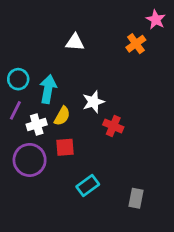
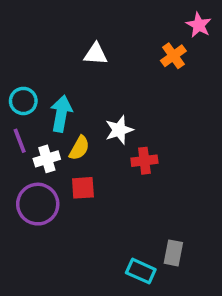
purple line: (15, 110) -> (20, 141), turned -48
red cross: (113, 126) -> (144, 161), turned -30
cyan rectangle: (88, 186) -> (141, 271), moved, turned 60

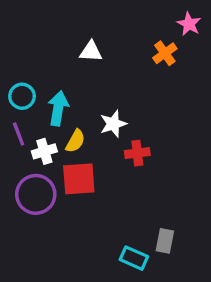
red square: (83, 188) -> (79, 179), size x1.5

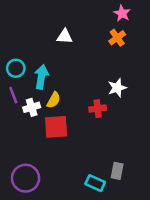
pink star: (189, 24) -> (122, 13), moved
white star: (113, 124) -> (117, 88), moved
purple circle: (36, 194) -> (26, 178), moved

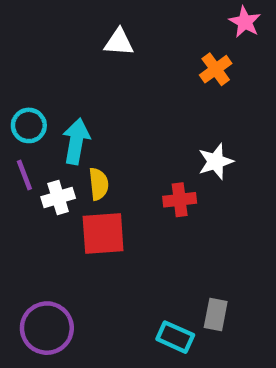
pink star: (122, 13) -> (245, 22), moved
white triangle: (65, 36) -> (119, 42), moved
yellow semicircle: (54, 100) -> (99, 184), turned -35

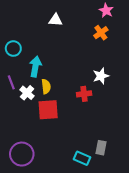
pink star: (245, 22) -> (106, 11), moved
cyan circle: (29, 125) -> (13, 49), moved
white cross: (58, 198) -> (27, 93), turned -32

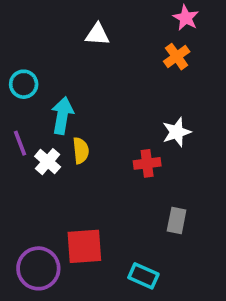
red square: (48, 110) -> (84, 246), moved
gray rectangle: (101, 148) -> (177, 221), moved

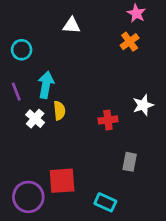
cyan circle: (24, 84) -> (22, 50), moved
white star: (177, 132) -> (143, 105), moved
purple line: (20, 143) -> (16, 92), moved

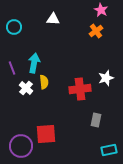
cyan circle: (22, 50) -> (14, 27), moved
red cross: (108, 120) -> (80, 89), size x1.5
cyan rectangle: (105, 202) -> (109, 150), moved, turned -35

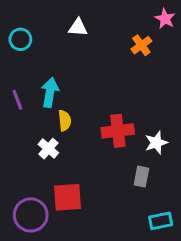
pink star: (101, 10) -> (165, 19), moved
white star: (106, 78) -> (156, 143), moved
white cross: (26, 88) -> (48, 149), moved

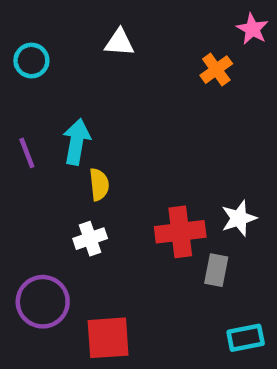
red cross: (118, 131) -> (180, 232), moved
white cross: (48, 149) -> (90, 239), moved, turned 30
red square: (68, 197) -> (108, 338), moved
purple circle: (31, 215) -> (43, 302), moved

